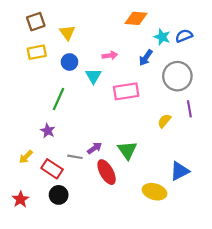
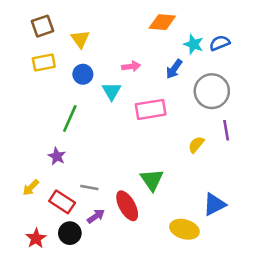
purple arrow: (95, 148) -> (96, 216), moved
red star: (20, 199) -> (36, 238), moved

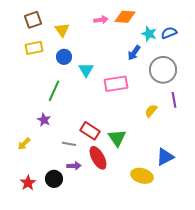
pink arrow: (131, 66) -> (101, 20), moved
red rectangle: (62, 202) -> (90, 131), moved
purple arrow: (96, 216) -> (74, 166), turned 32

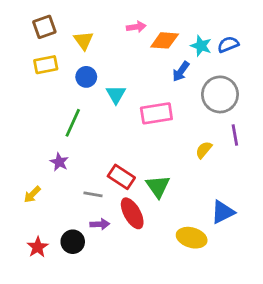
orange diamond: (125, 17) -> (165, 40), moved

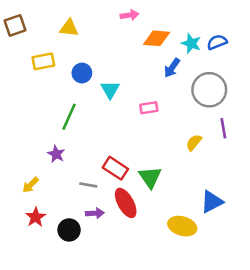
brown square: (44, 27) -> (15, 25), moved
pink arrow: (136, 27) -> (130, 15), moved
yellow triangle: (84, 40) -> (69, 28), moved, turned -48
pink rectangle: (156, 113) -> (149, 108), size x0.6
red star: (38, 247) -> (36, 217), moved

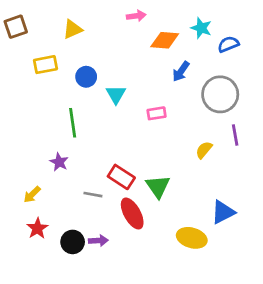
yellow triangle: (69, 28) -> (73, 29), turned -30
cyan star: (191, 43) -> (201, 28), moved
green line: (69, 117) -> (73, 123), turned -32
purple arrow: (95, 213) -> (98, 241), moved

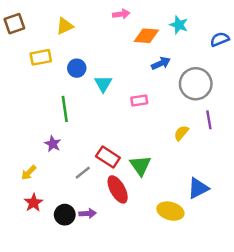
blue semicircle: (228, 44) -> (220, 39), moved
blue arrow: (181, 71) -> (161, 63), turned -150
gray line: (93, 195) -> (83, 173), turned -49

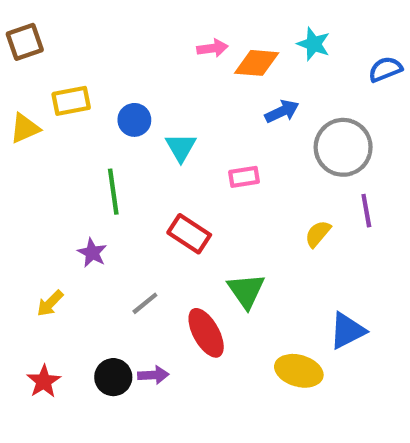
pink arrow: (121, 14) -> (212, 48), moved
yellow triangle: (65, 26) -> (25, 128), moved
red rectangle: (108, 157) -> (189, 234), moved
red star: (34, 203) -> (44, 381), moved

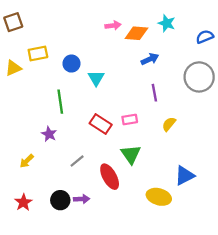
gray circle: (343, 147) -> (199, 77), moved
pink rectangle: (244, 177) -> (130, 120), moved
purple line: (366, 211) -> (154, 93), moved

